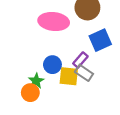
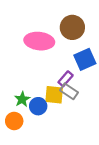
blue circle: (52, 65) -> (38, 106), moved
orange circle: (30, 93) -> (14, 121), moved

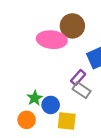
brown circle: (72, 27) -> (72, 26), moved
yellow square: (54, 95) -> (67, 121), moved

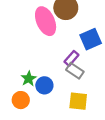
pink ellipse: (52, 40) -> (46, 21), turned 60
yellow square: (67, 121) -> (78, 101), moved

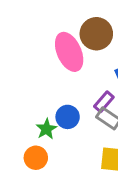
blue circle: (44, 85) -> (68, 117), moved

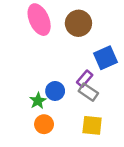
pink ellipse: (69, 52) -> (39, 20), moved
orange circle: (36, 158) -> (44, 124), moved

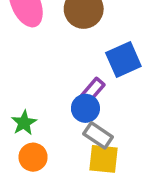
blue circle: (55, 91) -> (85, 108), moved
gray rectangle: (88, 92) -> (98, 135), moved

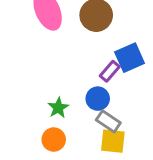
purple rectangle: (93, 90) -> (110, 71), moved
green star: (24, 123) -> (58, 108), moved

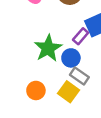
green star: (58, 108) -> (48, 48), moved, size x1.6
yellow square: (113, 141) -> (69, 92), moved, turned 30

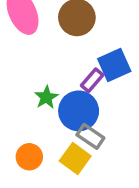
green star: (48, 48) -> (46, 97), size x0.6
blue circle: (71, 58) -> (79, 111), size x1.5

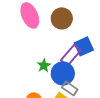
purple rectangle: (92, 80) -> (71, 55), size x1.5

